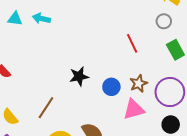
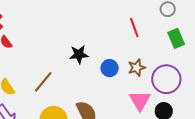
pink triangle: (134, 109) -> (140, 101), moved, turned -50

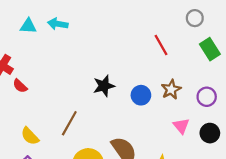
purple circle: (166, 79) -> (207, 97), size x0.6
pink triangle: (140, 101) -> (181, 126), size x0.7

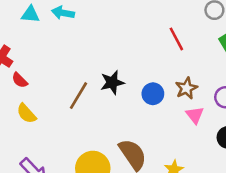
brown line: (69, 123) -> (79, 96), moved
pink triangle: (181, 126) -> (195, 115), moved
yellow semicircle: (30, 136) -> (26, 114), moved

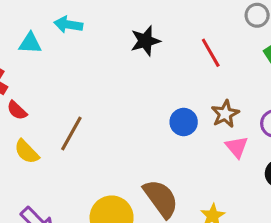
cyan triangle: (30, 14) -> (30, 43), moved
black star: (112, 82) -> (145, 41), moved
brown line: (79, 96) -> (71, 133), moved

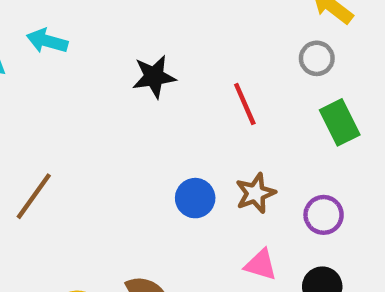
pink triangle: (237, 147) -> (261, 265), moved, turned -40

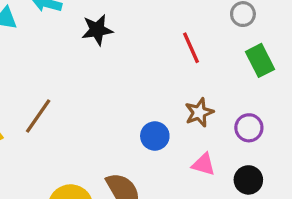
black star: (154, 77) -> (97, 30), moved
blue circle: (195, 198) -> (155, 136), moved

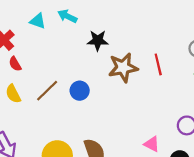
brown star: (199, 112) -> (123, 67), moved, size x1.5
blue circle: (155, 136) -> (80, 91), moved

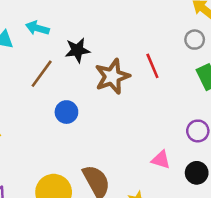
brown line: (47, 91) -> (42, 74), moved

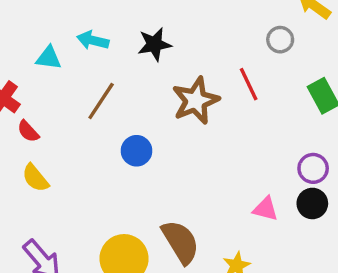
gray circle: (195, 40) -> (280, 40), moved
black star: (77, 50) -> (154, 44), moved
black circle: (197, 173) -> (312, 203), moved

